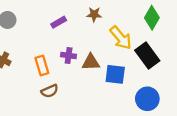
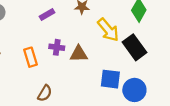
blue square: (115, 74) -> (110, 79), moved
brown semicircle: (50, 91) -> (45, 93), moved, turned -35

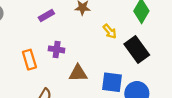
yellow arrow: (108, 30) -> (110, 31), size x0.6
brown triangle: (79, 54) -> (78, 73), moved

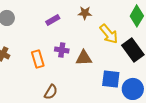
yellow arrow: (110, 31) -> (109, 34), size x1.5
brown triangle: (78, 73) -> (84, 58), moved

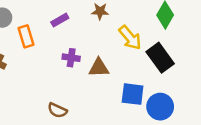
orange rectangle: (38, 59) -> (26, 36), moved
brown semicircle: (51, 92) -> (57, 110), turned 84

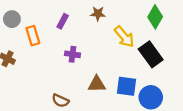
purple rectangle: (60, 20) -> (63, 21), turned -32
brown triangle: (99, 68) -> (97, 84), moved

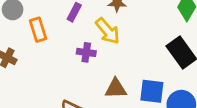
yellow arrow: (124, 37) -> (108, 31), moved

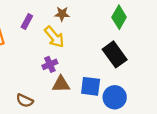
purple cross: (86, 52) -> (50, 64), moved, turned -32

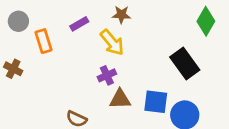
green diamond: (119, 17) -> (206, 21), moved
purple rectangle: (27, 22) -> (79, 24), turned 32

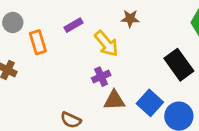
brown star: (121, 15) -> (130, 19), moved
blue square: (156, 102) -> (150, 103), turned 35

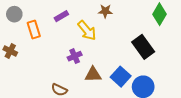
purple cross: (101, 77) -> (75, 56), moved

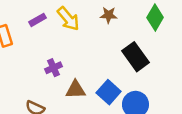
brown star: (105, 11) -> (109, 15), moved
yellow arrow: (87, 31) -> (68, 19), moved

